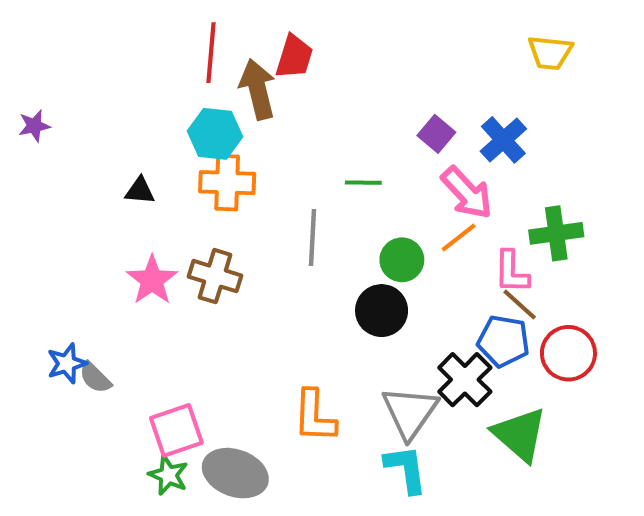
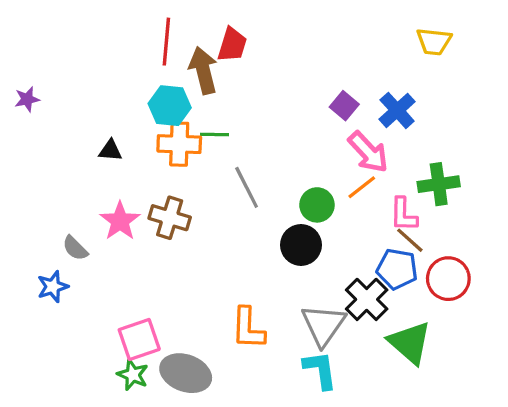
green line: (363, 183) -> (214, 134), moved
gray line: (312, 237) -> (247, 187), turned -30
gray semicircle: (95, 378) -> (75, 248), moved

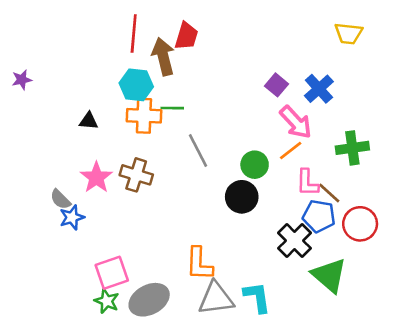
pink L-shape: (403, 215) -> (307, 183), moved
blue star: (53, 287) -> (72, 217), moved
gray triangle: (323, 325) -> (216, 298), moved, turned 48
gray ellipse: (186, 373) -> (149, 300), turned -48

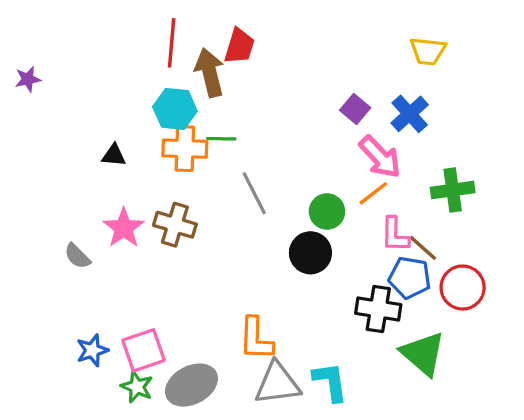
yellow trapezoid: (348, 33) -> (428, 51), moved
purple star: (22, 80) -> (28, 79), moved
blue star: (72, 217) -> (92, 350), moved
black cross: (294, 241) -> (378, 309), turned -36

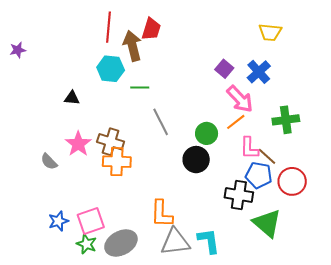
orange cross: (185, 149) -> (117, 162), moved

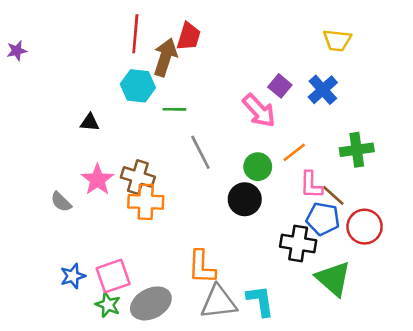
brown arrow: (132, 46) -> (165, 57), turned 32
purple star: (18, 50) -> (17, 51), moved
pink arrow: (240, 99) -> (259, 111), moved

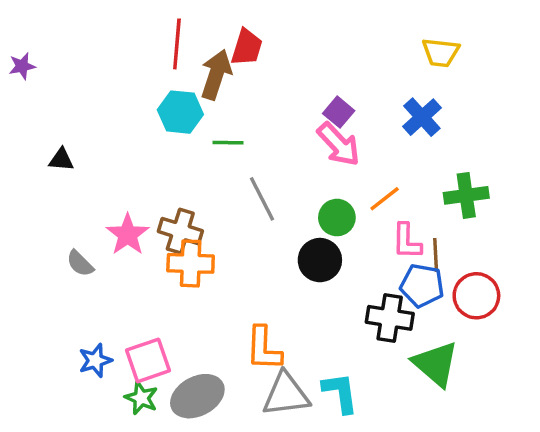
purple square: (280, 86) -> (339, 112), moved
black triangle: (90, 122) -> (61, 160), moved
brown line: (333, 195) -> (436, 255), turned 45

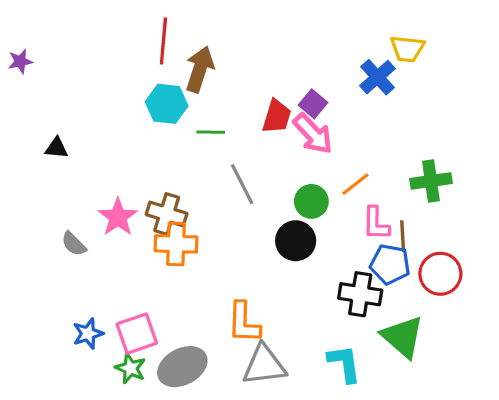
red trapezoid: (247, 47) -> (277, 116), moved
blue cross: (422, 117) -> (377, 77), moved
cyan L-shape: (340, 393) -> (344, 363), moved

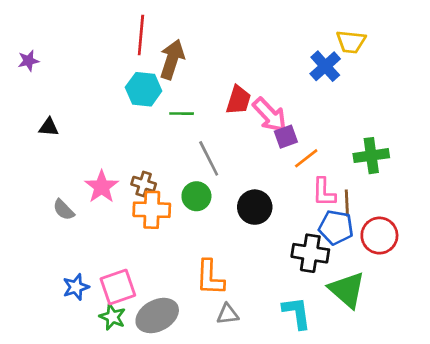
purple star: (20, 61) -> (28, 61), moved
purple square: (313, 104) -> (286, 137), moved, turned 30
green circle: (311, 201) -> (196, 196), moved
brown cross: (167, 214) -> (144, 184), size x0.7
gray triangle: (264, 365) -> (228, 314), size x0.6

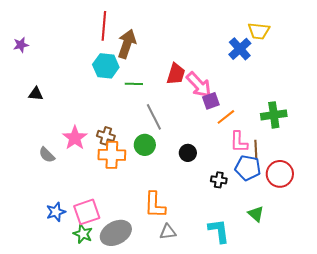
black circle: (255, 207) -> (188, 153), size x0.7
black cross: (310, 253) -> (219, 180), moved, size x0.6
green triangle: (347, 290) -> (256, 214), size x0.6

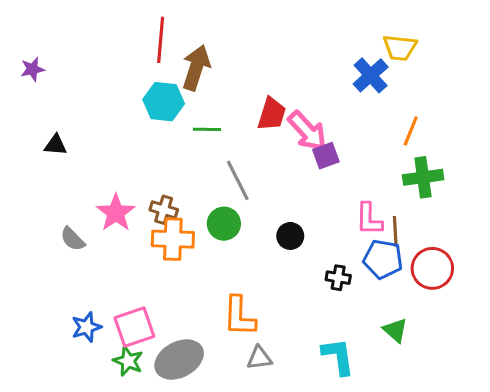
orange line: (226, 117) -> (411, 131), moved, turned -30

